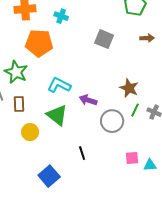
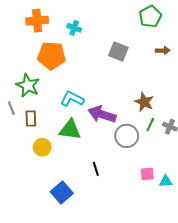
purple arrow: (88, 100) -> (102, 114), size x1.5
green triangle: (57, 115) -> (70, 130), turned -30

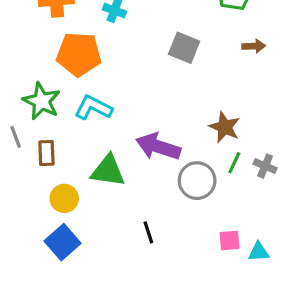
cyan L-shape: (72, 99) -> (93, 108), moved
blue square: (62, 193) -> (63, 242), moved

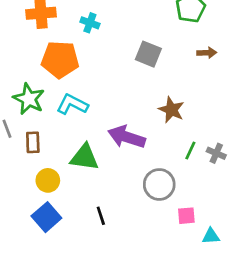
brown star: (225, 127) -> (171, 110), moved
gray circle: (197, 181) -> (159, 184), moved
black line: (148, 232) -> (101, 216), moved
cyan triangle: (259, 252) -> (211, 236), moved

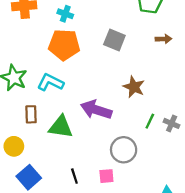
orange pentagon: (60, 59) -> (64, 45), moved
brown rectangle: (33, 142) -> (31, 114), moved
yellow circle: (48, 180) -> (14, 146), moved
pink square: (186, 216) -> (106, 176), moved

